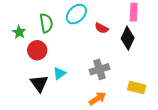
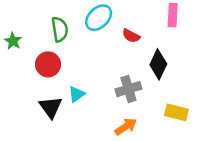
green star: (19, 32) -> (13, 41), moved
black diamond: (128, 38) -> (158, 64), moved

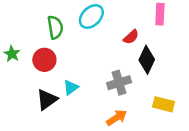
red semicircle: (131, 36) -> (131, 37), moved, turned -70
green star: (13, 41) -> (12, 54), moved
black triangle: (51, 107) -> (47, 100), turned 30

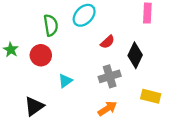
red semicircle: (131, 37) -> (107, 42), moved
black triangle: (47, 100) -> (34, 106), moved

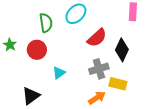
red semicircle: (107, 42) -> (97, 38), size x1.5
yellow rectangle: (151, 96) -> (118, 84), moved

